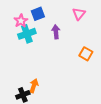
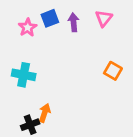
purple arrow: (56, 32) -> (74, 22), moved
cyan cross: (27, 34) -> (24, 75), moved, turned 30

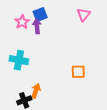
purple arrow: (74, 22) -> (37, 26), moved
orange square: (113, 71) -> (78, 72), moved, turned -32

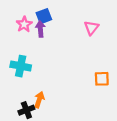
pink triangle: (84, 15) -> (91, 28), moved
orange square: (78, 72) -> (102, 79), moved

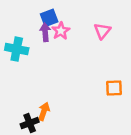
pink star: (24, 24) -> (61, 31), moved
cyan cross: (21, 66) -> (17, 49), moved

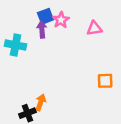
pink star: (61, 31) -> (61, 20), moved
pink triangle: (102, 31) -> (94, 28), turned 42

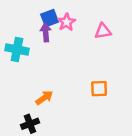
orange square: (105, 81) -> (99, 89), moved
orange arrow: (41, 102) -> (44, 98), moved, turned 35

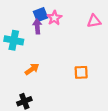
pink triangle: (103, 31) -> (94, 21), moved
orange arrow: (44, 98) -> (32, 69), moved

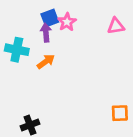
orange arrow: (32, 69) -> (46, 62), moved
orange square: (81, 72) -> (120, 113), moved

